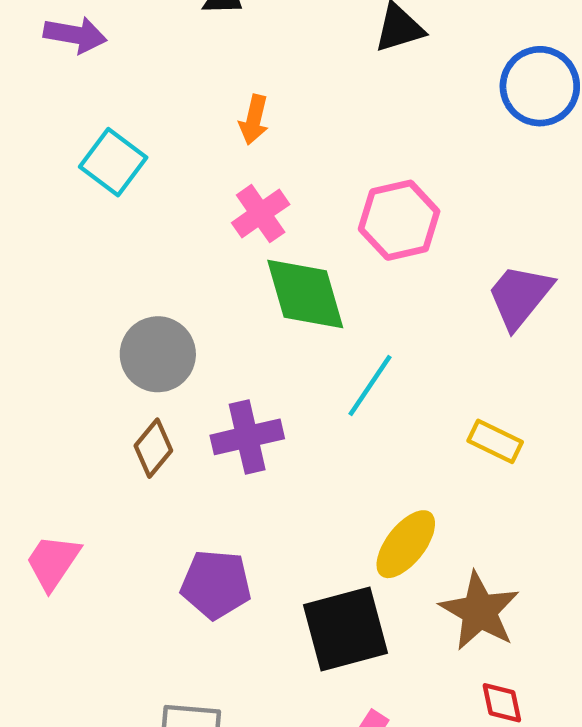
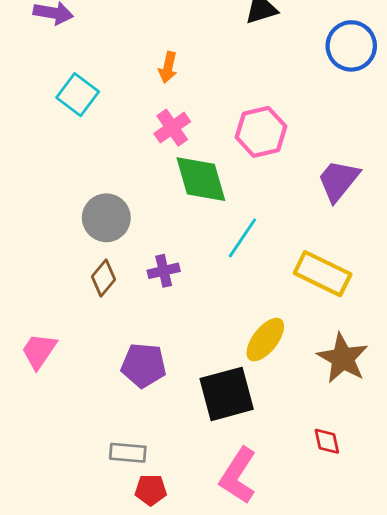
purple cross: (247, 437) -> (164, 271), size x0.7
yellow rectangle: (495, 441) -> (323, 274), size x1.6
brown star: (480, 611) -> (343, 358), moved

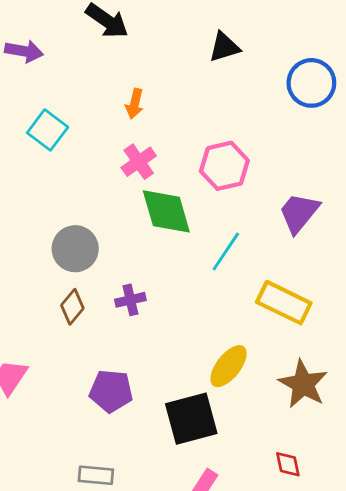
cyan line: (242, 238) -> (226, 251), moved

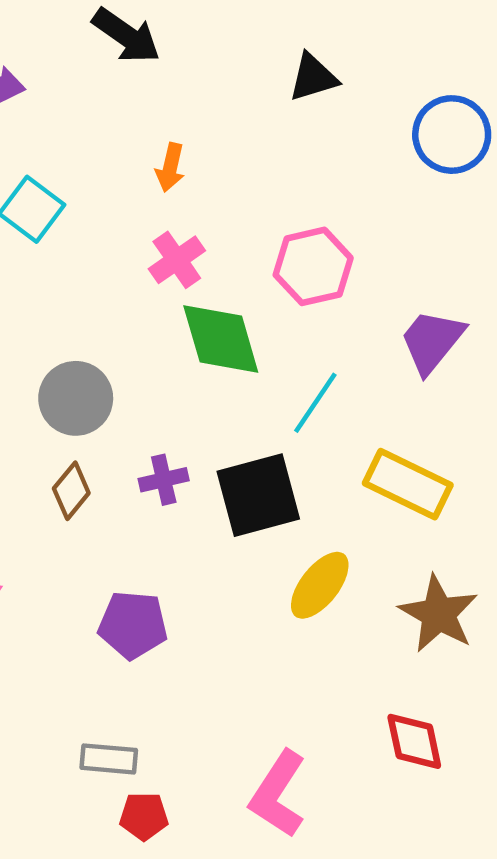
black square: (191, 419) -> (258, 495), moved
red diamond: (288, 464) -> (414, 741), size x1.4

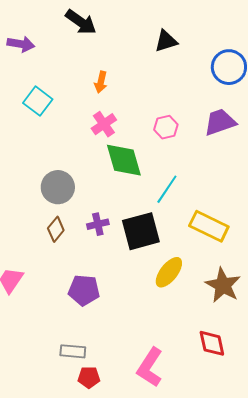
pink hexagon: (313, 266) -> (166, 127), size x0.7
purple trapezoid: (432, 341) -> (220, 122), moved, turned 32

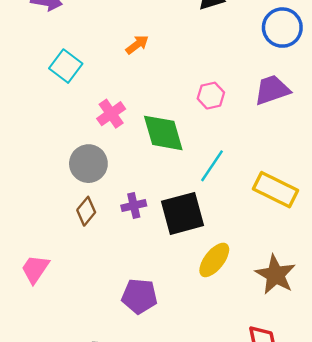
orange arrow: (101, 82) -> (137, 45), turned -140
pink cross: (104, 124) -> (111, 114), moved
yellow rectangle: (209, 226) -> (275, 190), moved
purple pentagon: (84, 290) -> (139, 296), moved

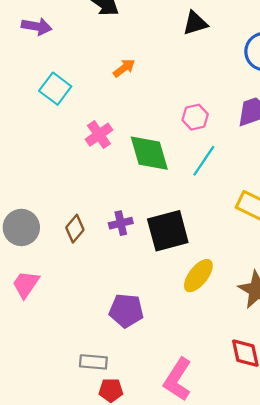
gray circle: (88, 164) -> (21, 227), moved
cyan line: (212, 166) -> (204, 161), moved

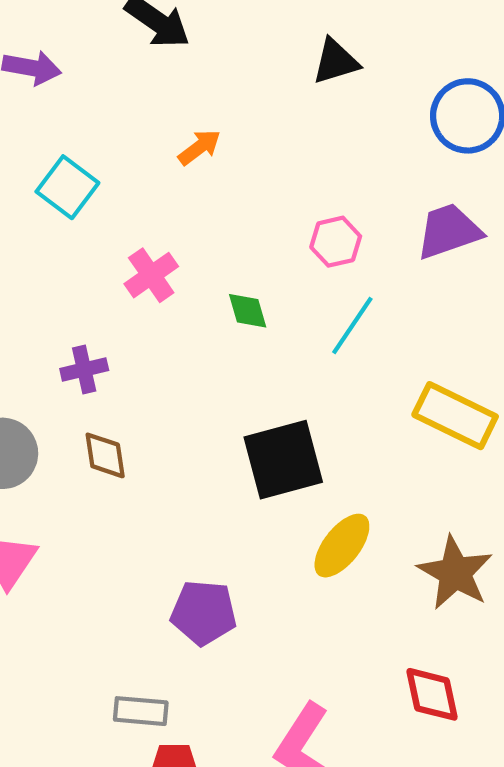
green diamond: (149, 153) -> (248, 311), size x0.5
purple cross: (121, 223) -> (84, 370), moved
brown diamond: (75, 229) -> (105, 455), turned -48

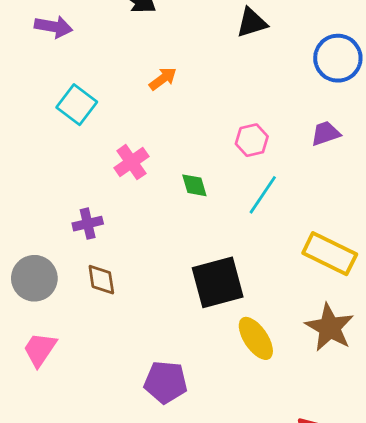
purple trapezoid: (449, 231) -> (326, 133), size x0.7
yellow ellipse: (342, 546) -> (256, 338), turned -72
brown star: (455, 573) -> (330, 327), moved

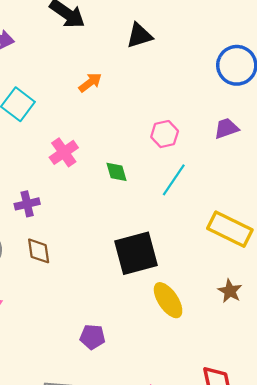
black triangle: (252, 23) -> (139, 36), moved
brown star: (330, 327) -> (230, 291), size x0.6
purple pentagon: (166, 382) -> (92, 337), size x0.7

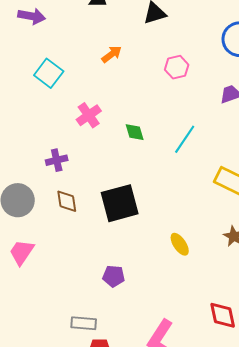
pink hexagon: (165, 134) -> (177, 67), moved
black square: (136, 253) -> (120, 203), moved
yellow ellipse: (168, 300) -> (180, 244), size x0.7

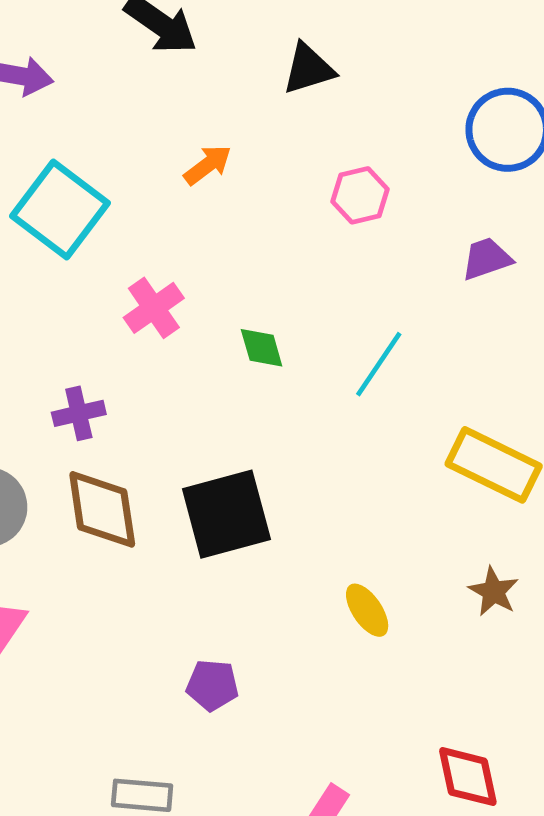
cyan square: (49, 73) -> (60, 209), size x1.4
brown diamond: (67, 201) -> (102, 509), size x1.5

